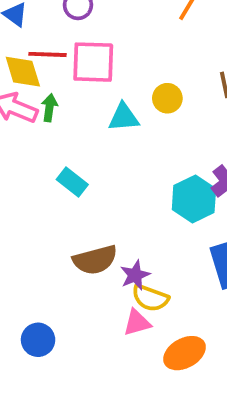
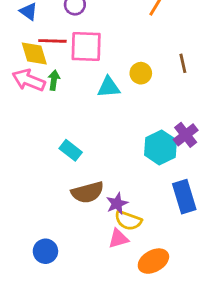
cyan rectangle: (72, 182) -> (71, 150), moved

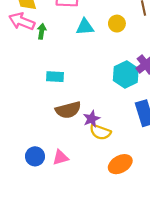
yellow circle: (141, 73) -> (117, 24), moved
green arrow: (54, 80) -> (42, 31), moved
cyan rectangle: (71, 150) -> (55, 77), turned -35
pink triangle: (118, 239) -> (60, 157), moved

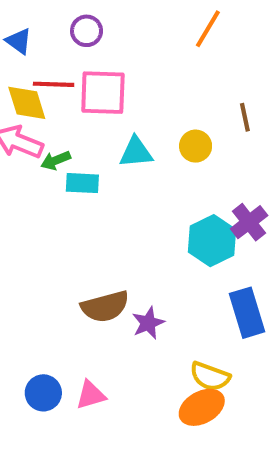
green arrow: (42, 31) -> (56, 160), turned -120
cyan rectangle: (55, 77) -> (82, 183), moved
yellow semicircle: (100, 132) -> (210, 376), moved

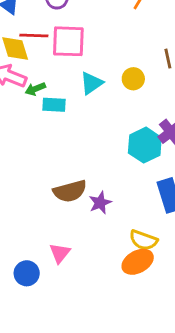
cyan triangle: (136, 152) -> (91, 83), turned -30
blue circle: (43, 393) -> (27, 273), moved
pink triangle: (91, 395) -> (60, 253), turned -35

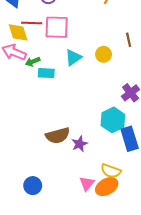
cyan hexagon: (145, 145) -> (113, 120), moved
pink triangle: (60, 253) -> (87, 183), moved
blue circle: (27, 273) -> (33, 186), moved

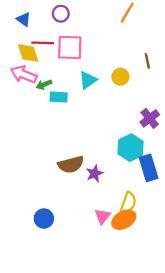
yellow semicircle: (111, 171) -> (128, 203), turned -90

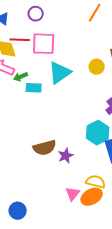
yellow circle: (120, 77) -> (97, 67), moved
cyan triangle: (88, 80) -> (60, 73), size x1.4
yellow semicircle: (128, 203) -> (96, 182), turned -96
blue circle: (44, 219) -> (18, 211), moved

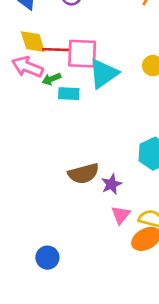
red line: (20, 40) -> (55, 50), moved
pink square: (44, 44) -> (82, 54), moved
pink triangle: (73, 194) -> (121, 215), moved

